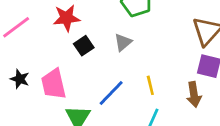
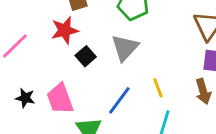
gray triangle: (123, 42) -> (125, 48), size x1.5

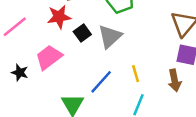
black square: (86, 56) -> (82, 33), moved
pink trapezoid: (60, 99) -> (49, 57), moved, turned 68

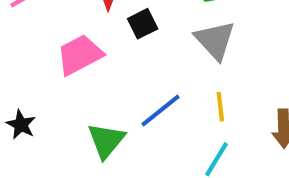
gray triangle: (110, 36) -> (215, 40), moved, turned -40
black star: (20, 73) -> (21, 125), moved

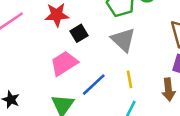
pink trapezoid: (80, 55) -> (64, 63), moved

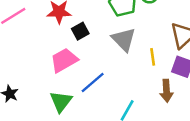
yellow line: (129, 79) -> (153, 57), moved

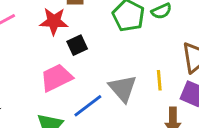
gray triangle: (124, 39) -> (123, 88), moved

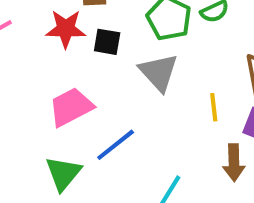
black square: (77, 45) -> (107, 42), moved, turned 36
gray triangle: (123, 88) -> (159, 72), moved

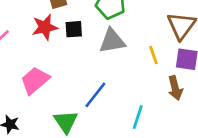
gray triangle: (159, 72) -> (112, 41), turned -44
pink trapezoid: (71, 107) -> (35, 80), moved

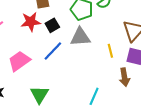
black square: (74, 29) -> (52, 25), turned -32
blue line: (95, 95) -> (53, 51), moved

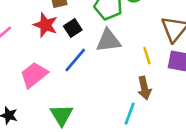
red star: (31, 22) -> (45, 25), turned 30
brown arrow: (124, 77) -> (144, 88), moved

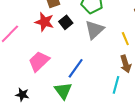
gray triangle: (108, 41) -> (94, 30), turned -30
blue line: (75, 60) -> (76, 68), moved

